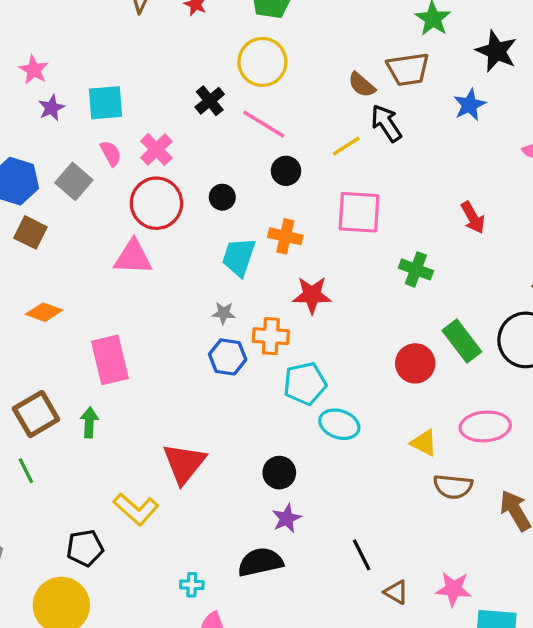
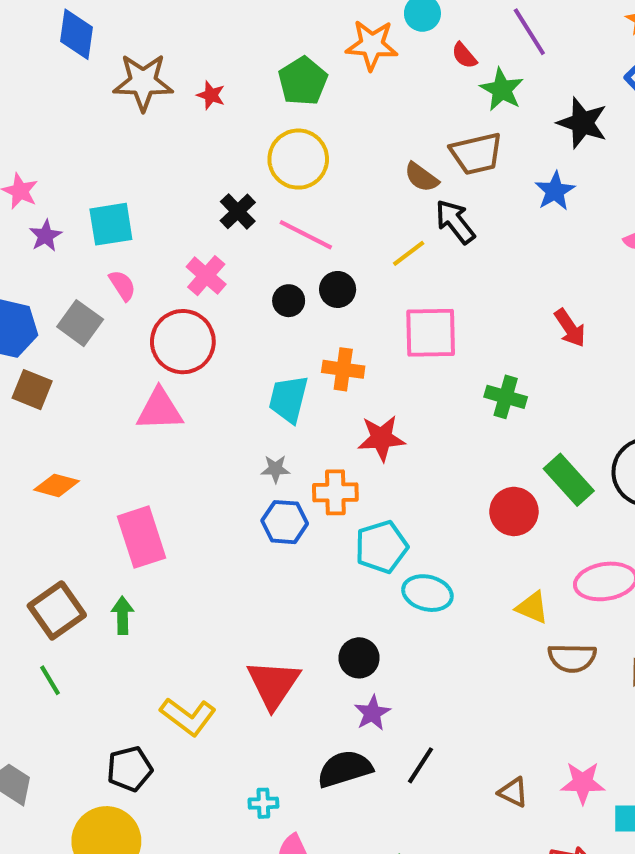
pink cross: (156, 149) -> (206, 276), moved
black circle: (222, 197) -> (289, 301), moved
red triangle: (184, 463) -> (273, 684), moved
black line: (362, 555) -> (420, 765), moved, turned 64

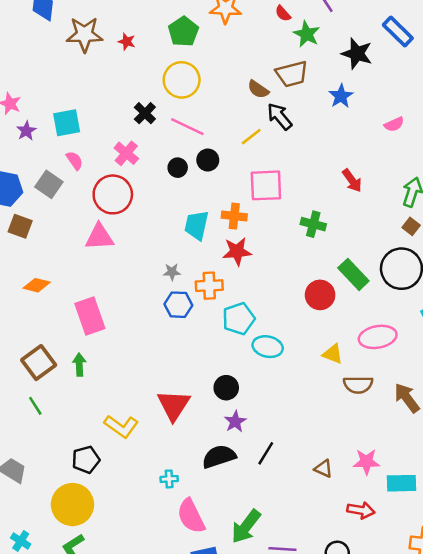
orange cross: (343, 369) -> (234, 216), moved
cyan trapezoid: (288, 399) -> (197, 225), moved

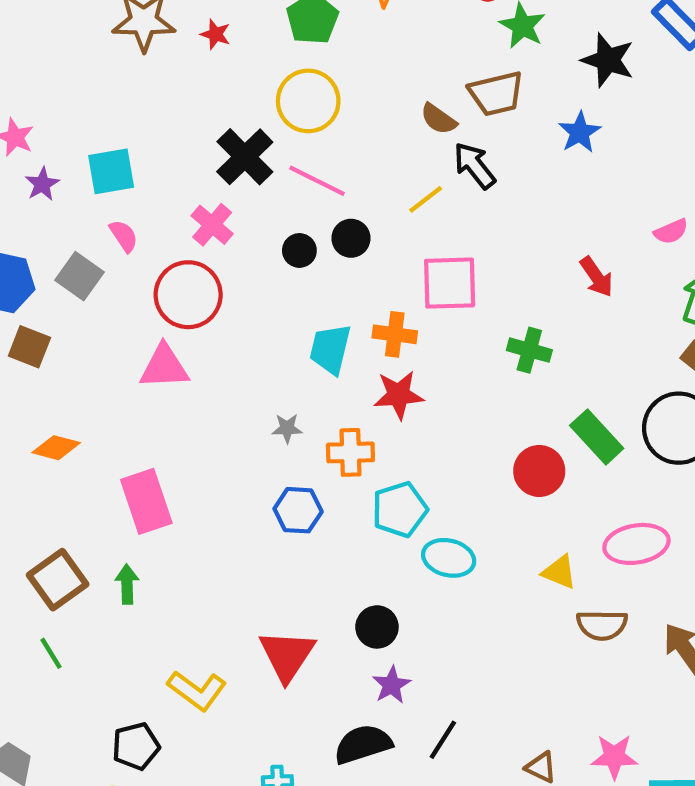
black cross: (145, 113) -> (245, 157), size x1.5
pink semicircle: (394, 124) -> (671, 231), moved
blue hexagon: (178, 305) -> (298, 510), moved

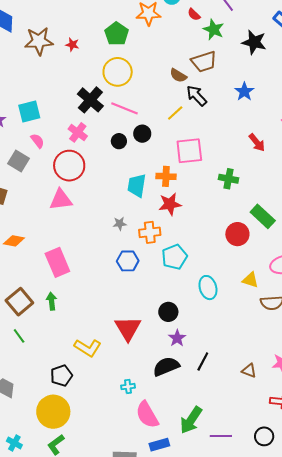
blue star: (580, 132) -> (244, 92), moved
cyan ellipse: (449, 558) -> (208, 288), moved, turned 65

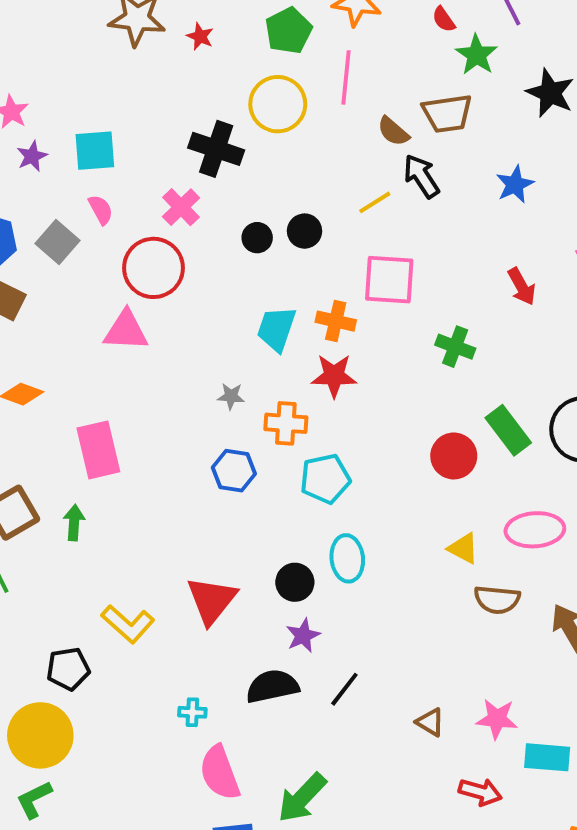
black cross: (90, 100) -> (216, 149), turned -32
pink line: (124, 108) -> (346, 77), moved, turned 64
cyan ellipse: (208, 288) -> (347, 558), moved

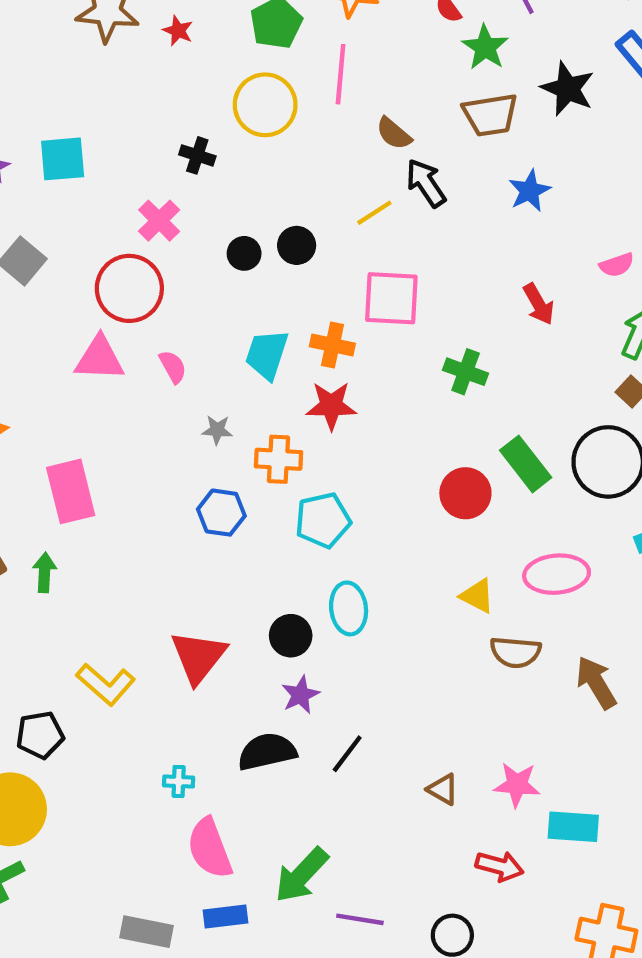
brown trapezoid: (447, 113) -> (490, 115), moved
black cross: (216, 149) -> (197, 155), size x0.6
pink semicircle: (101, 210) -> (173, 367), moved

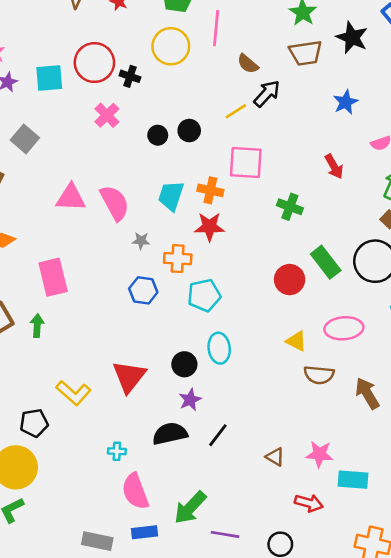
black arrow: (426, 183) -> (267, 94), turned 76
blue star: (530, 191) -> (346, 102), moved
red circle: (129, 288) -> (94, 63), moved
pink semicircle: (173, 367) -> (115, 203), size x1.8

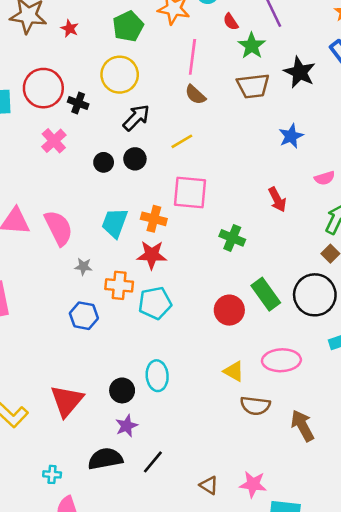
pink line: (216, 28) -> (192, 57), moved
black arrow: (267, 94) -> (136, 118), moved
cyan pentagon: (204, 295) -> (155, 303), moved

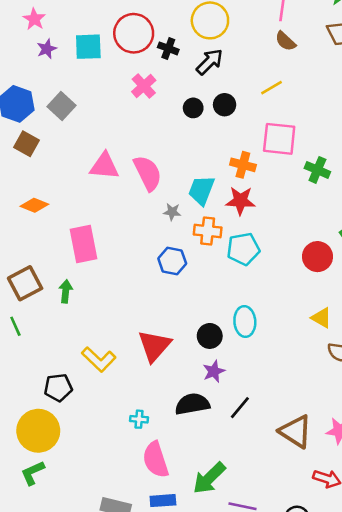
black arrow: (136, 118) -> (210, 62), moved
cyan trapezoid: (115, 223) -> (201, 190), moved
green cross: (232, 238) -> (317, 170), moved
brown triangle: (209, 485) -> (296, 431), size x1.8

